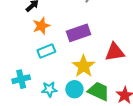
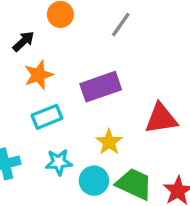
yellow star: (84, 66) -> (109, 142), size x0.7
cyan star: (49, 89) -> (59, 162), moved

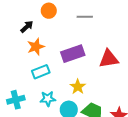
gray line: (121, 25) -> (85, 17), turned 56
red triangle: (161, 119) -> (109, 59), moved

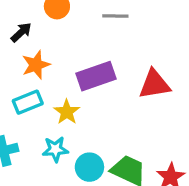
cyan rectangle: (41, 72) -> (28, 102), moved
yellow star: (78, 87) -> (67, 112), moved

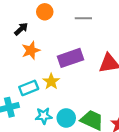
cyan rectangle: (28, 102) -> (29, 88), moved
cyan star: (55, 149) -> (44, 116), moved

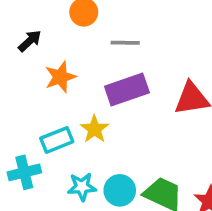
gray line: (83, 18) -> (125, 43), moved
black arrow: (21, 29) -> (30, 41), moved

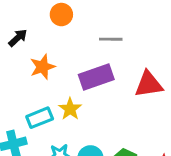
gray line: (125, 43) -> (111, 39), moved

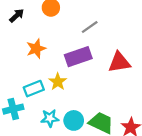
black arrow: (18, 38) -> (17, 16), moved
gray line: (111, 39) -> (90, 27), turned -36

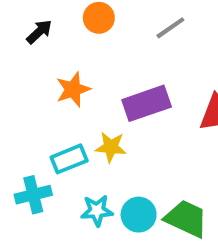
gray line: (90, 27) -> (170, 28), moved
yellow star: (58, 82) -> (111, 147), turned -30

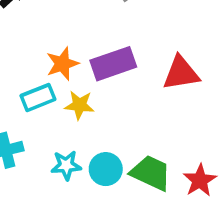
orange star: (73, 89) -> (62, 64), moved
cyan rectangle: (69, 159) -> (38, 98), moved

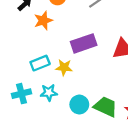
orange star: (62, 64) -> (43, 21), moved
cyan star: (66, 165) -> (49, 93), moved

